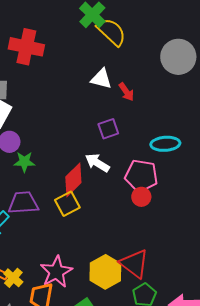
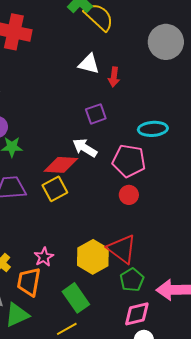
red arrow: (126, 92) -> (114, 77), turned 42
red diamond: (73, 180) -> (61, 165), turned 48
red circle: (141, 197) -> (129, 195), moved
pink star: (56, 272) -> (44, 257), size x0.6

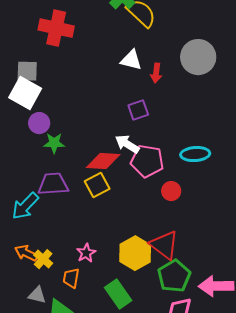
gray circle: (166, 42) -> (198, 57), moved
cyan ellipse: (153, 129) -> (195, 154), moved
pink pentagon: (129, 161) -> (147, 161), moved
green pentagon: (132, 280) -> (174, 276), size x1.4
orange trapezoid: (29, 282) -> (71, 278), size x0.7

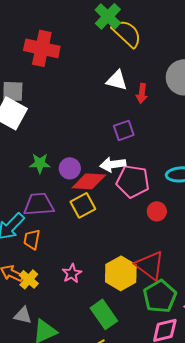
purple circle: (39, 123) -> (70, 168), moved
white arrow: (127, 144) -> (113, 164), turned -40
orange trapezoid: (71, 278) -> (32, 239), moved

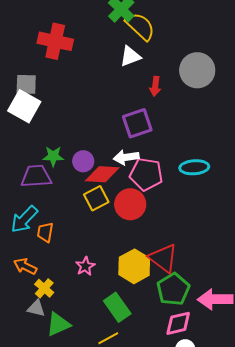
white triangle: (117, 80) -> (130, 56), moved, turned -35
purple square: (124, 130) -> (137, 123), size x1.4
purple trapezoid: (39, 204) -> (36, 176), moved
red circle: (157, 211) -> (130, 204), moved, size x1.6
yellow cross: (29, 279) -> (44, 288), moved

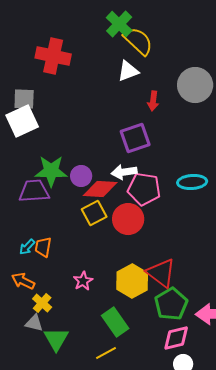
white square: (24, 106) -> (22, 121), turned 36
green star: (53, 156) -> (51, 171), size x1.5
cyan arrow: (24, 219) -> (27, 247), moved, size x0.6
green triangle: (58, 324) -> (56, 339), turned -36

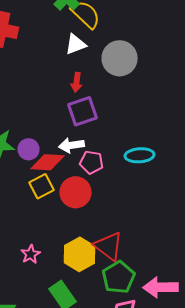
gray circle: (195, 85) -> (120, 58), moved
red arrow: (153, 101) -> (76, 82), moved
pink pentagon: (144, 189) -> (92, 162), size x0.7

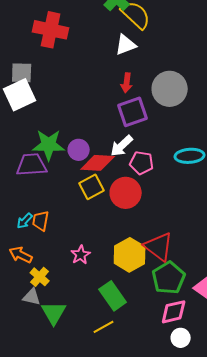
gray circle: (120, 58) -> (170, 89), moved
white arrow: (72, 145) -> (122, 146), turned -35

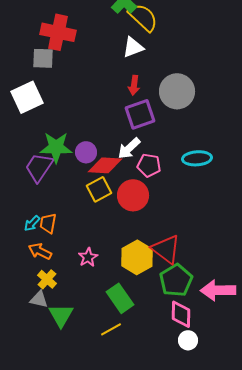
gray square: (22, 73) -> (43, 58), moved
purple trapezoid: (32, 165) -> (39, 167), turned -52
orange arrow: (21, 255) -> (40, 251), moved
pink diamond: (174, 312) -> (181, 314), turned -76

